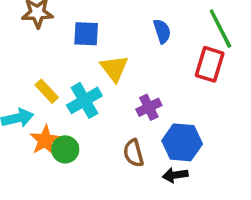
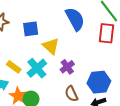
blue semicircle: (162, 31) -> (75, 19), size x1.6
purple cross: (149, 107) -> (67, 67), moved

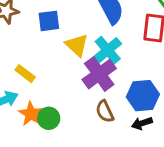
purple cross: (67, 67) -> (99, 74), size x1.6
cyan cross: (37, 68) -> (108, 50), moved

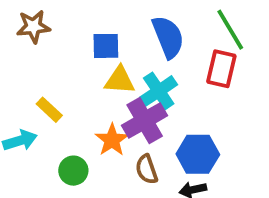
blue square: (49, 21) -> (106, 46), moved
yellow triangle: (77, 45) -> (120, 80), turned -45
orange star: (31, 114) -> (112, 140), moved

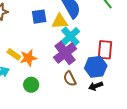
red rectangle: (221, 69) -> (105, 50), moved
yellow triangle: (120, 80) -> (60, 21), moved
orange star: (112, 140) -> (28, 58), moved, turned 30

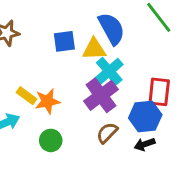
brown semicircle: (70, 79) -> (107, 133), turned 70

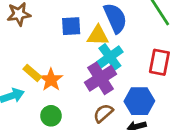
red rectangle: (159, 92) -> (159, 62), moved
orange star: (47, 101) -> (51, 80), turned -30

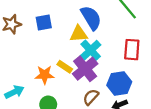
blue square: (71, 26) -> (44, 22), moved
yellow rectangle: (32, 73) -> (65, 67), moved
orange star: (51, 80) -> (45, 75), turned -30

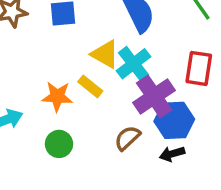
yellow triangle: (79, 34) -> (105, 54), moved, turned 30
purple cross: (85, 69) -> (154, 96), moved

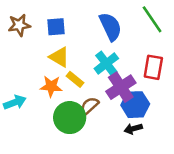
yellow triangle: (105, 54) -> (59, 57), moved
brown semicircle: (127, 138) -> (90, 106), moved
green circle: (59, 144) -> (70, 118), moved, size x1.6

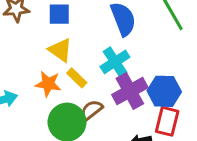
red rectangle: (153, 67) -> (167, 121), moved
blue hexagon: (135, 105) -> (164, 91), moved

